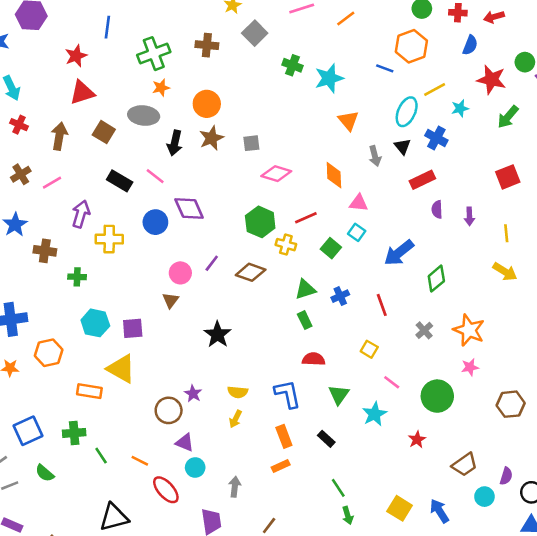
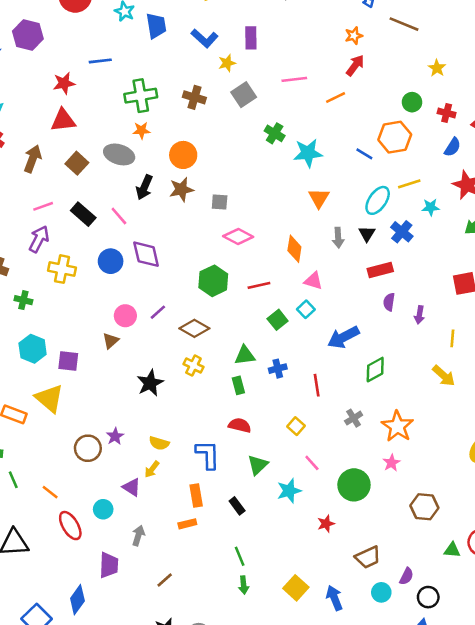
blue line: (107, 27) -> (100, 61), turned 65
pink line: (52, 183) -> (43, 206), moved
yellow cross: (286, 245) -> (193, 366), moved
pink star: (470, 367) -> (391, 463), turned -30
purple triangle: (185, 443) -> (132, 487), moved

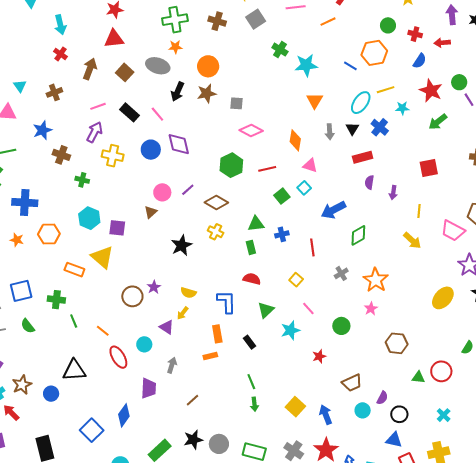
green circle: (354, 485) -> (341, 326), size x0.7

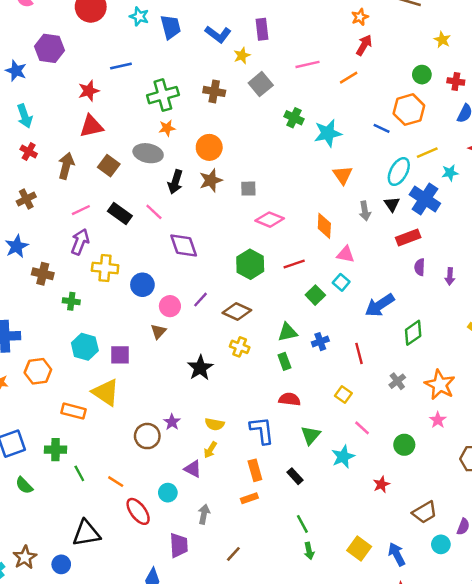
blue cross: (380, 127) -> (425, 199), size x1.4
blue circle: (151, 150) -> (142, 285), moved

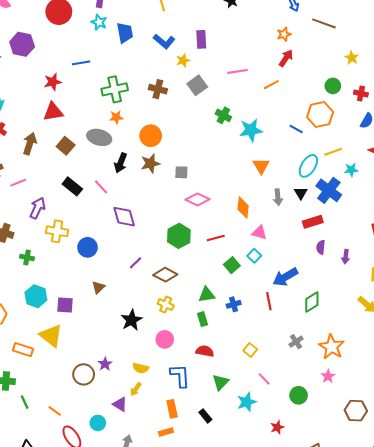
pink line: (81, 210) -> (18, 183), moved
pink circle: (170, 306) -> (165, 339), moved
red line: (359, 353) -> (269, 301), moved

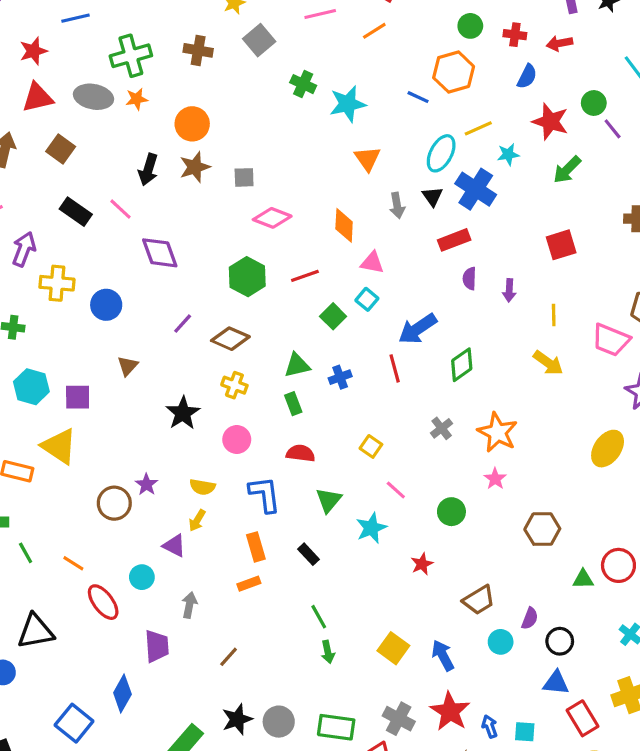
gray ellipse: (99, 137) -> (93, 97), moved

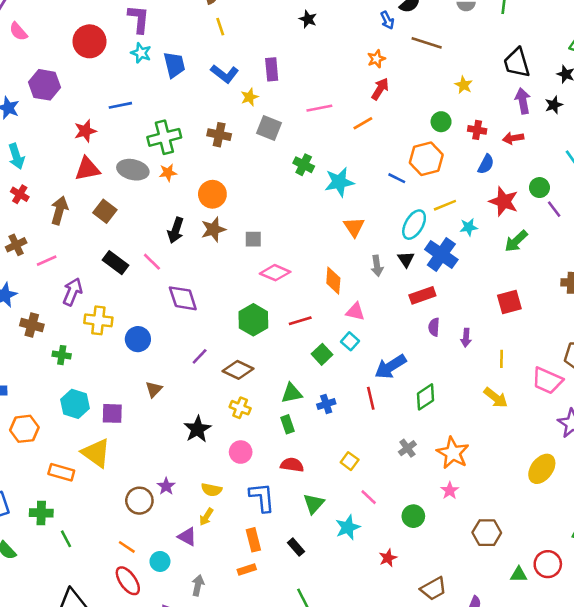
gray square: (259, 40) -> (269, 128), turned -30
orange line: (73, 563) -> (127, 547), moved

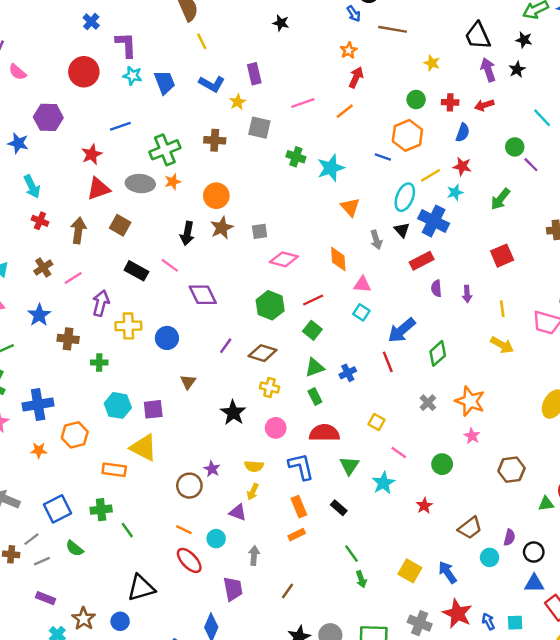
red star: (504, 201) -> (462, 166), moved, size x0.7
green square: (322, 354) -> (312, 330), moved
red semicircle: (292, 465) -> (324, 433), size x1.4

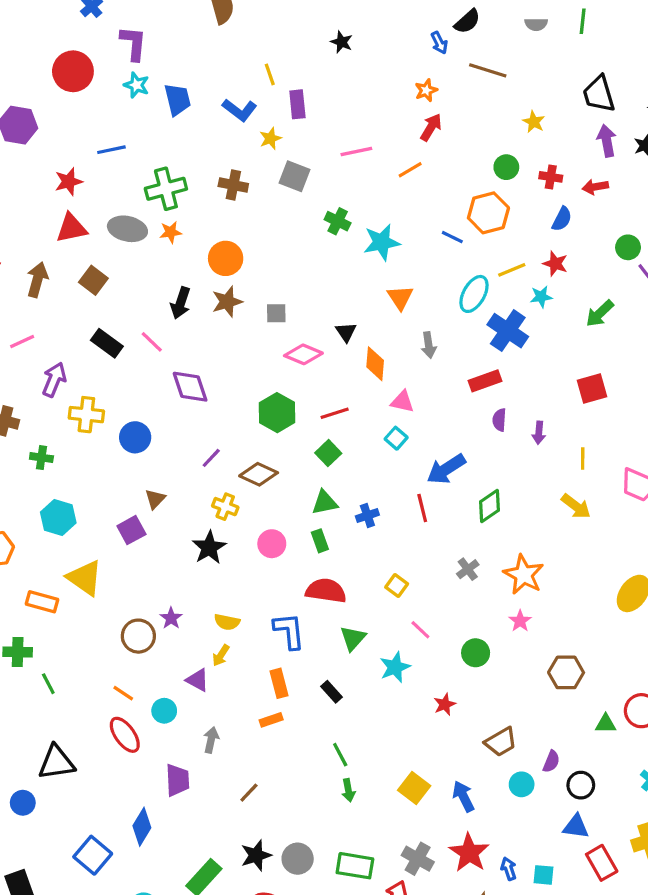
yellow line: (202, 41) -> (270, 74), moved
black triangle: (402, 230) -> (346, 332), moved
yellow cross: (269, 387) -> (225, 507), moved
purple square: (153, 409) -> (131, 530), moved, turned -30
pink circle: (276, 428) -> (272, 544), moved

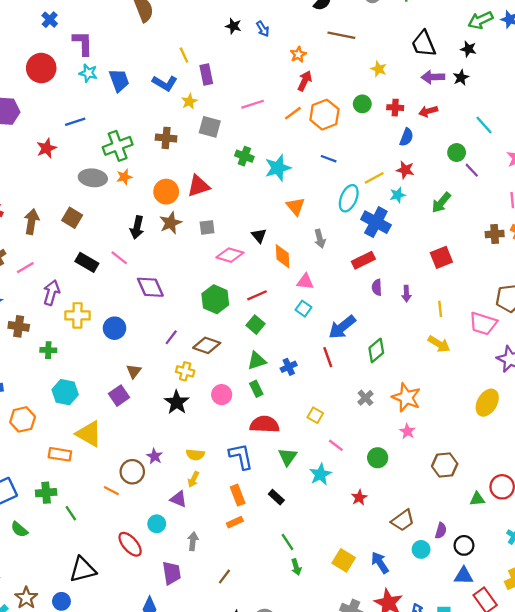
blue arrow: (439, 43) -> (263, 29), moved
purple arrow: (607, 141) -> (433, 77), turned -75
orange hexagon: (488, 213) -> (324, 115), moved
red triangle: (71, 228) -> (198, 186), moved
orange line: (123, 693) -> (111, 491), moved

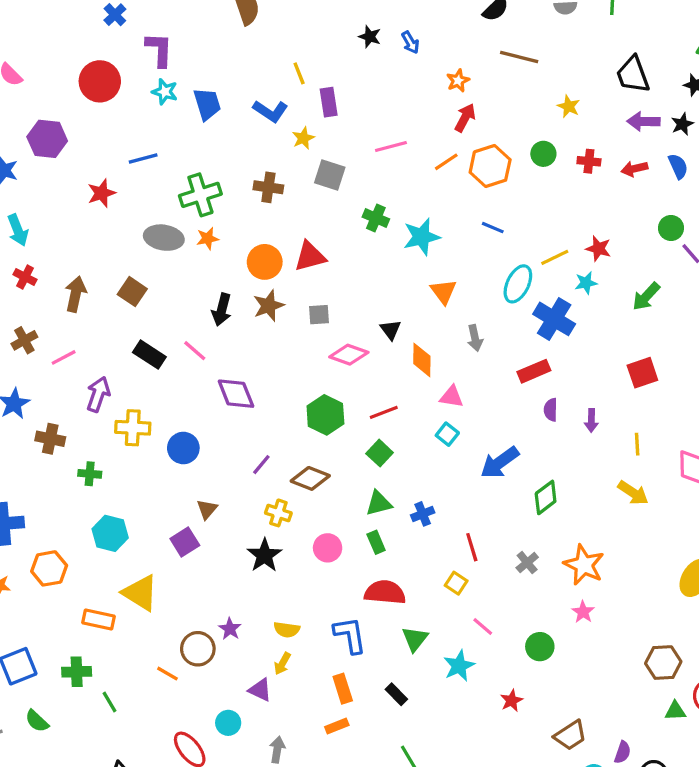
blue semicircle: (407, 137) -> (678, 166), moved, turned -48
red line: (328, 357) -> (472, 547), moved
brown hexagon: (445, 465) -> (663, 663), moved

